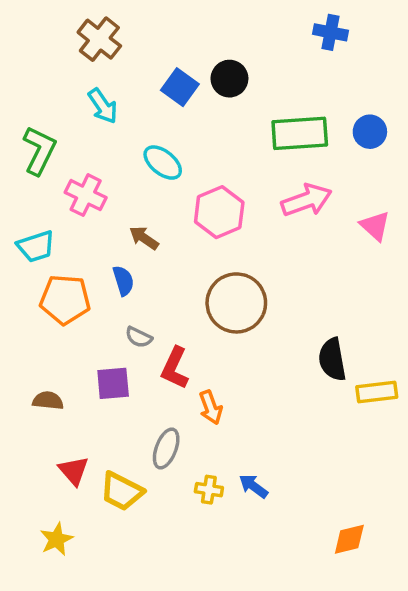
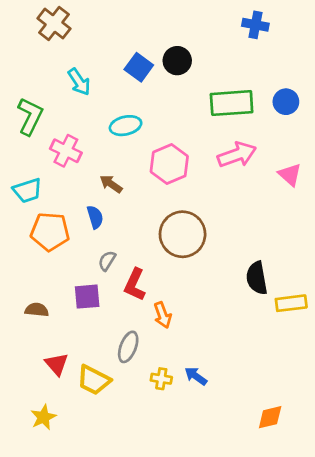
brown cross: (99, 39) -> (54, 23), moved
cyan ellipse: (163, 163) -> (126, 126), turned -52
gray semicircle: (139, 337) -> (107, 261), turned 96

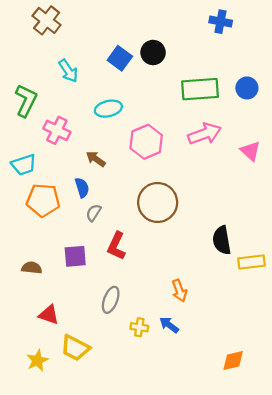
gray semicircle: (107, 261) -> (94, 213), moved
orange arrow: (163, 315) -> (179, 291), moved
red triangle: (57, 364) -> (49, 315), turned -30
yellow trapezoid: (94, 380) -> (75, 348), moved

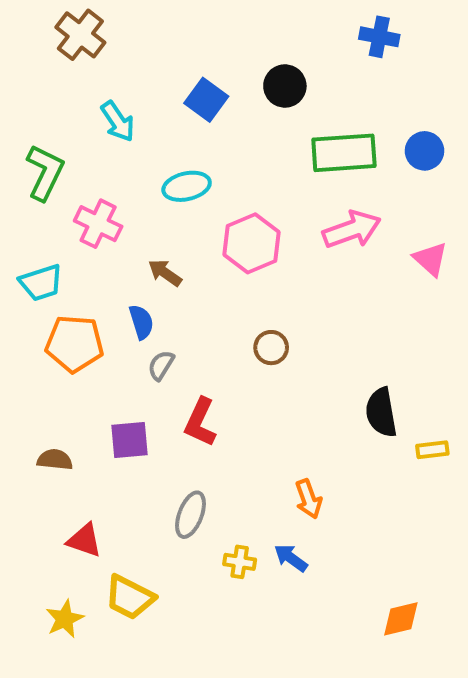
black circle: (153, 52) -> (285, 86), moved
brown circle: (158, 202) -> (271, 348), size x0.5
yellow rectangle: (251, 262) -> (432, 450), size x0.7

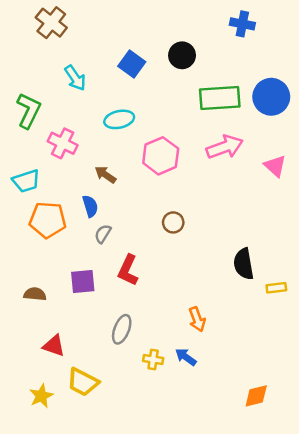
blue circle: (425, 151) -> (271, 97), size x1.5

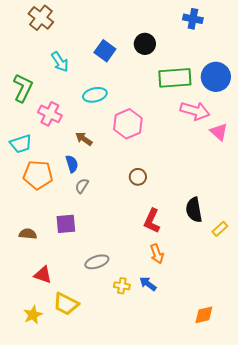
pink arrow: (225, 147) -> (195, 111), moved, turned 36
red L-shape: (128, 270) -> (152, 221), moved
yellow rectangle: (276, 288) -> (220, 229), turned -35
gray ellipse: (122, 329) -> (97, 262), turned 50

